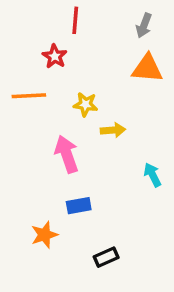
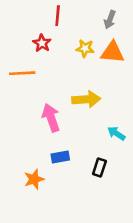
yellow star: (86, 104) -> (85, 48), moved
yellow arrow: (113, 130) -> (86, 99), size x1.5
cyan arrow: (152, 175) -> (116, 133), turned -30
black rectangle: (106, 257) -> (99, 167), moved, turned -48

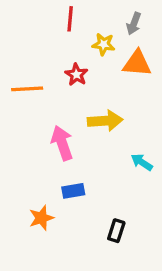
red star: (42, 43) -> (76, 75), moved
yellow star: (85, 48) -> (104, 44), moved
black rectangle: (99, 167) -> (116, 231), moved

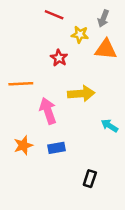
red line: (70, 19) -> (54, 15), turned -72
orange line: (27, 89) -> (21, 84), moved
orange star: (41, 218) -> (23, 145), moved

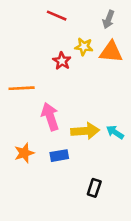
yellow star: (80, 34) -> (84, 47), moved
yellow arrow: (81, 94) -> (85, 131), moved

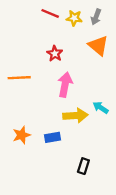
yellow star: (84, 47) -> (74, 18), moved
orange triangle: (111, 52) -> (98, 46), turned 35
pink arrow: (50, 117) -> (65, 85), moved, turned 30
cyan arrow: (115, 132) -> (101, 108), moved

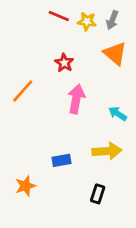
orange line: (19, 78) -> (23, 91), turned -45
cyan arrow: (101, 108) -> (118, 114), moved
yellow arrow: (75, 116) -> (107, 151), moved
orange star: (21, 135) -> (25, 186), moved

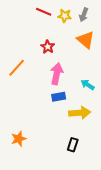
blue rectangle: (62, 160) -> (59, 97), moved

